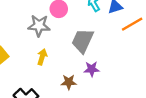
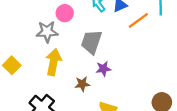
yellow arrow: (42, 57) -> (53, 62), size x1.6

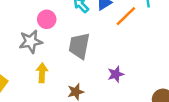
yellow arrow: (53, 62) -> (42, 73), size x0.7
purple star: (103, 69) -> (116, 74), moved

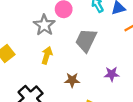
gray star: (31, 42) -> (44, 25), turned 30

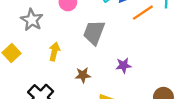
gray star: (44, 25) -> (32, 20), moved

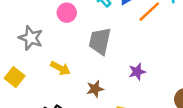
yellow arrow: (54, 51) -> (60, 68), turned 114

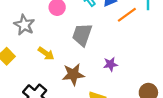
brown star: (95, 89) -> (73, 74), size x1.5

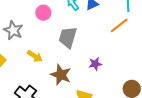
orange line: (127, 15) -> (119, 25), moved
brown star: (73, 74) -> (61, 75), turned 30

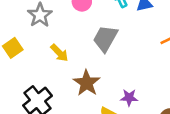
purple star: (95, 64) -> (129, 98), moved

